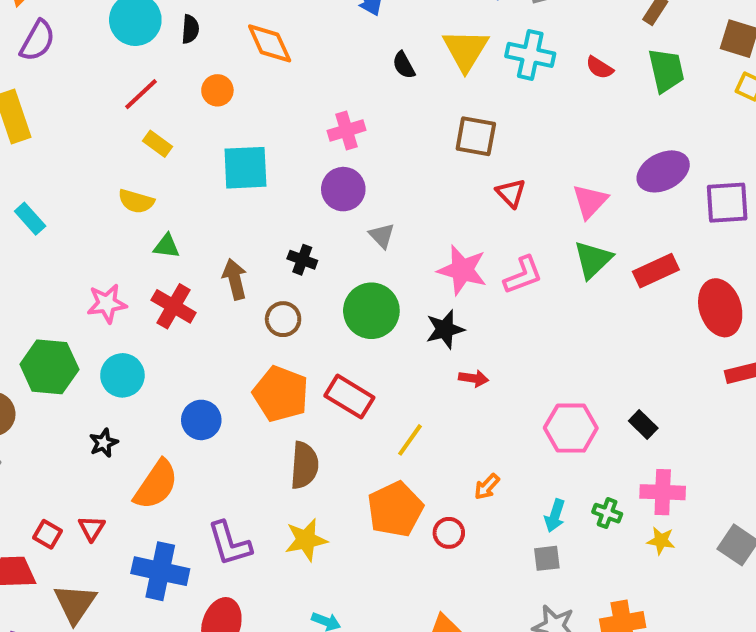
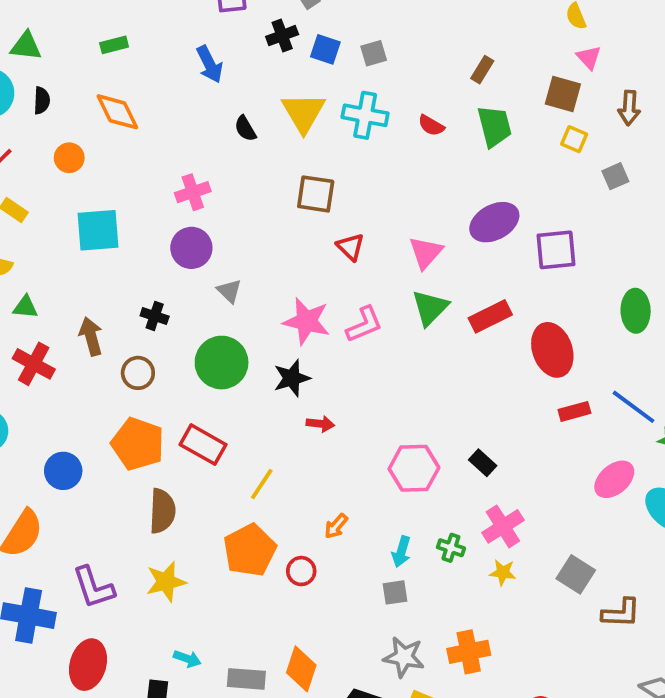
pink cross: (663, 492) -> (503, 526), turned -33

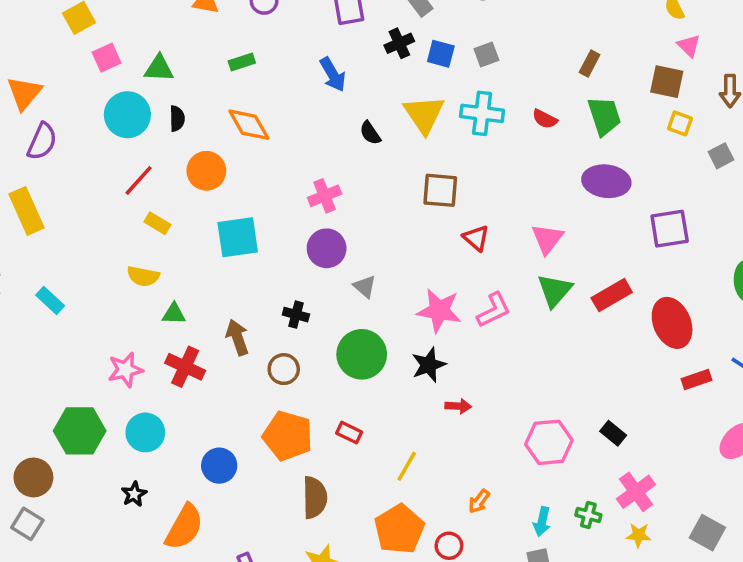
orange circle: (69, 158) -> (206, 171), size x1.4
purple ellipse: (494, 222) -> (606, 181), moved, turned 39
red rectangle: (203, 445) -> (349, 433), size x0.6

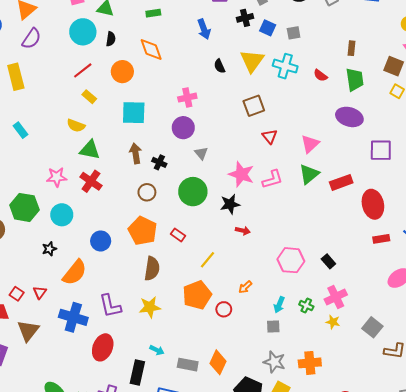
brown rectangle: (590, 63) -> (351, 48), turned -32
brown square: (440, 190) -> (254, 106), turned -35
green triangle: (174, 314) -> (90, 150), size x1.5
brown arrow: (237, 337) -> (136, 153), moved

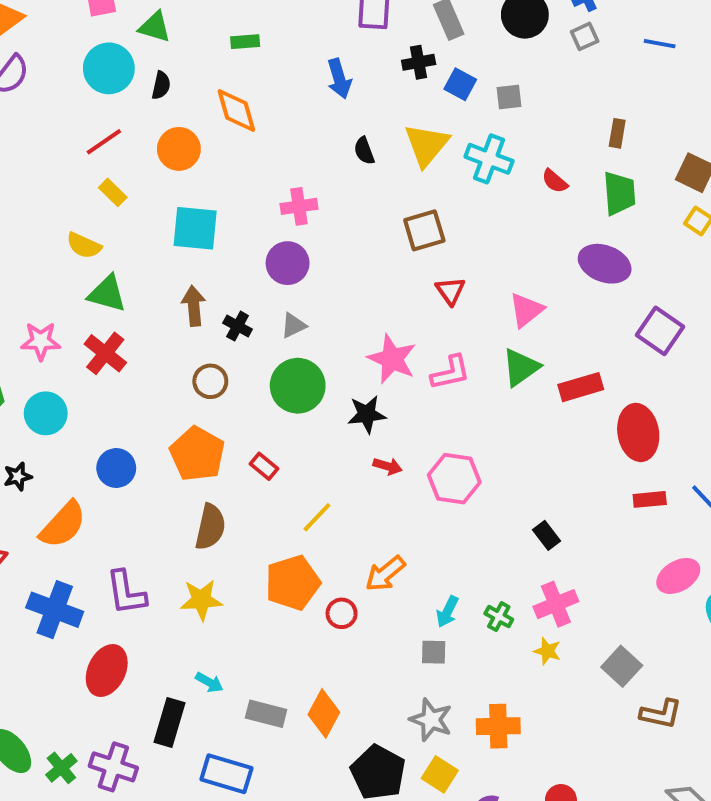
purple square: (381, 150) -> (660, 331), turned 30
gray triangle: (201, 153) -> (293, 326), moved, turned 40
pink hexagon: (291, 260) -> (454, 479), moved
orange arrow: (245, 287) -> (385, 574), size x1.5

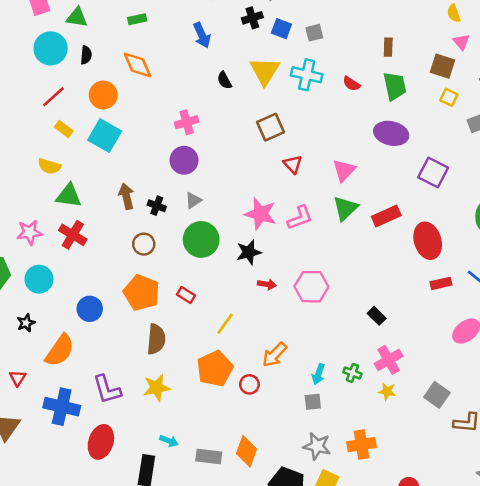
cyan square: (195, 228) -> (105, 136), moved, turned 32

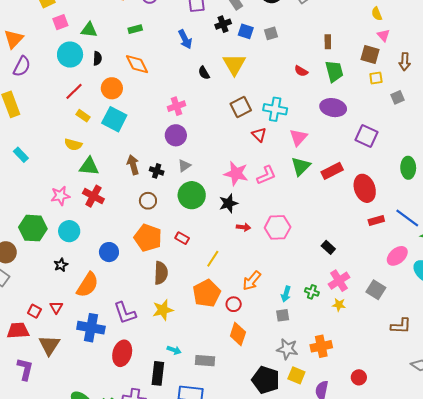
cyan cross: (307, 75) -> (275, 109), moved
yellow square: (449, 97) -> (376, 78), turned -32
gray square: (437, 395) -> (376, 290), moved
orange diamond: (247, 451) -> (238, 334), moved

